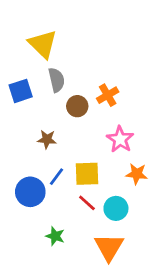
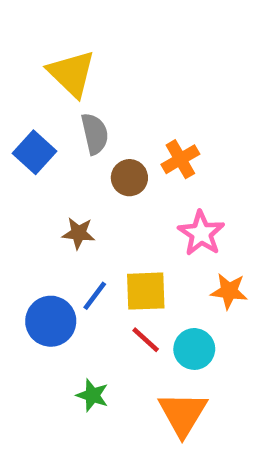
blue square: (21, 91) -> (35, 152), turned -30

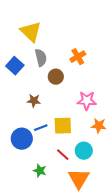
orange cross: (180, 159) -> (78, 57), moved
pink star: (201, 233) -> (87, 101), turned -30
blue line: (95, 296) -> (41, 128), turned 32
red line: (146, 340) -> (63, 155), moved

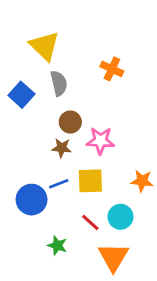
orange cross: (78, 57) -> (112, 69), moved, turned -35
brown circle: (56, 77) -> (70, 122), moved
brown star: (34, 101) -> (62, 148), moved
pink star: (87, 101) -> (100, 141), moved

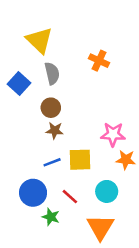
brown circle: (70, 122) -> (51, 108), moved
pink star: (100, 141) -> (113, 134), moved
blue circle: (32, 200) -> (33, 193), moved
red line: (90, 223) -> (70, 197), moved

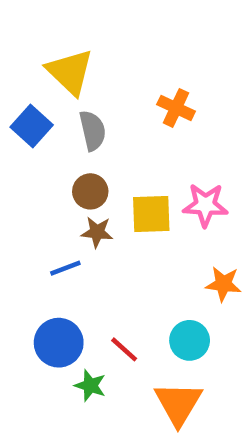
blue square: (19, 84) -> (32, 126), moved
pink star: (113, 134) -> (205, 205), moved
yellow square: (80, 160) -> (151, 214), moved
blue line: (52, 162) -> (65, 268), moved

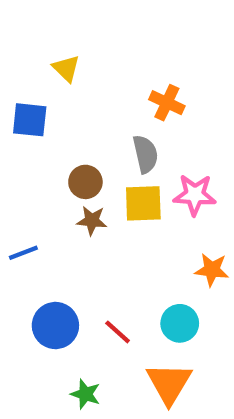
yellow triangle: (70, 72) -> (66, 68), size x0.6
blue square: (32, 126) -> (30, 120), turned -36
gray semicircle: (93, 131) -> (145, 154), moved
blue line: (65, 268) -> (23, 253), moved
green star: (90, 386) -> (85, 394), moved

